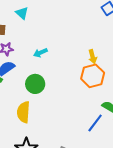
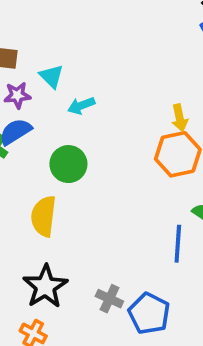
cyan triangle: (22, 13) -> (51, 76), moved
blue line: (95, 123) -> (178, 244), turned -36

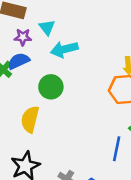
cyan arrow: (81, 106) -> (64, 49), size x1.5

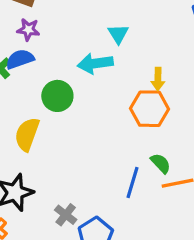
cyan triangle: (47, 27) -> (118, 34), moved
cyan arrow: (64, 49) -> (95, 63), moved

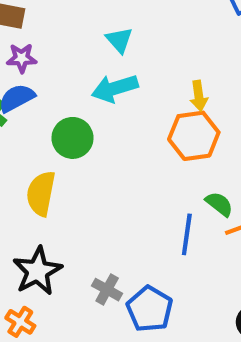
cyan triangle: (118, 34) -> (119, 40), moved

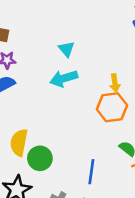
green circle: (73, 138) -> (40, 158), moved
blue line: (187, 234) -> (91, 172), moved

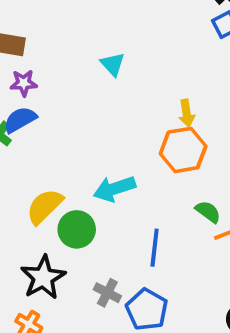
cyan arrow: (64, 78) -> (114, 189), moved
yellow semicircle: (19, 143) -> (45, 206), turned 36

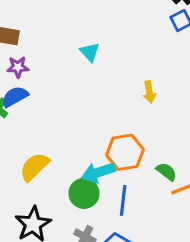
orange hexagon: (183, 150) -> (125, 152), moved
cyan arrow: (114, 189) -> (98, 172), moved
green circle: (77, 229) -> (84, 193), moved

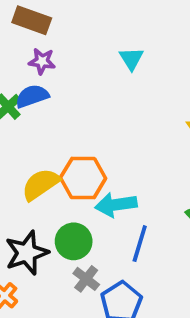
orange hexagon: (125, 152) -> (83, 178), moved
green circle: (84, 193) -> (74, 241), moved

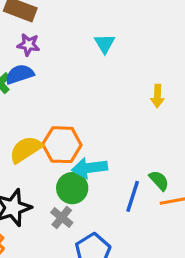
green circle: (74, 241) -> (72, 188), moved
blue line: (140, 244) -> (133, 196), moved
gray cross: (86, 279) -> (62, 217), moved

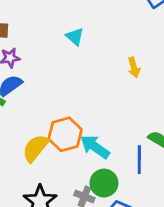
cyan arrow: (90, 168) -> (95, 147), turned 60
green circle: (72, 188) -> (104, 183), moved

